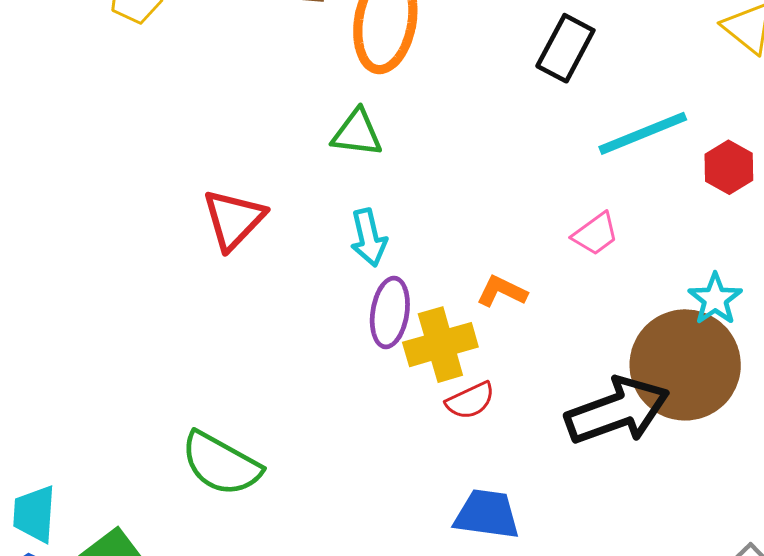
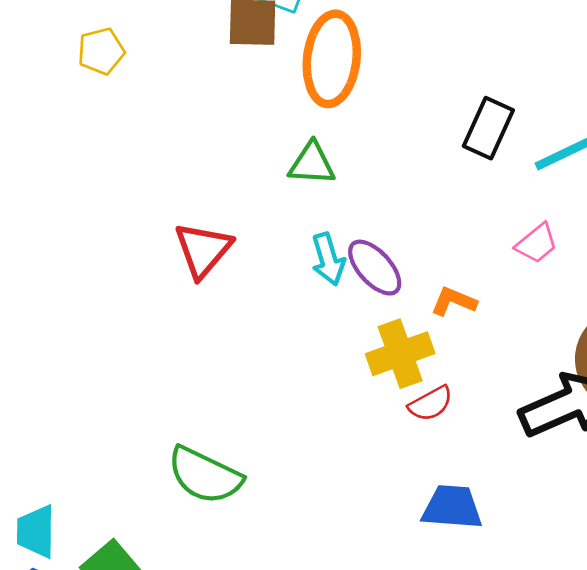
black rectangle: (565, 48) -> (488, 128), moved
purple ellipse: (390, 312) -> (375, 268), moved, turned -48

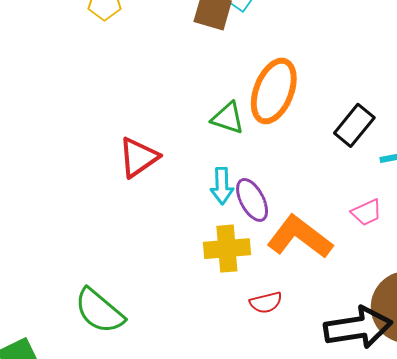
orange ellipse: (332, 59) -> (274, 91), moved
orange L-shape: (454, 301) -> (300, 237), size x2.0
yellow cross: (400, 354) -> (227, 249), moved

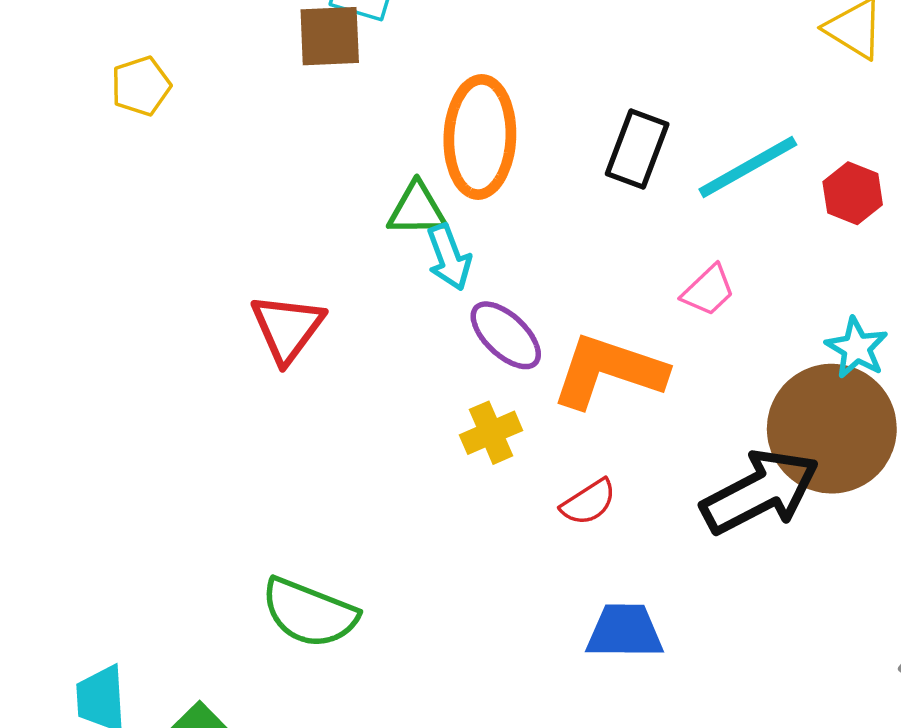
cyan arrow: (222, 186) -> (449, 257), moved
yellow cross: (227, 249) -> (491, 433), size x0.7

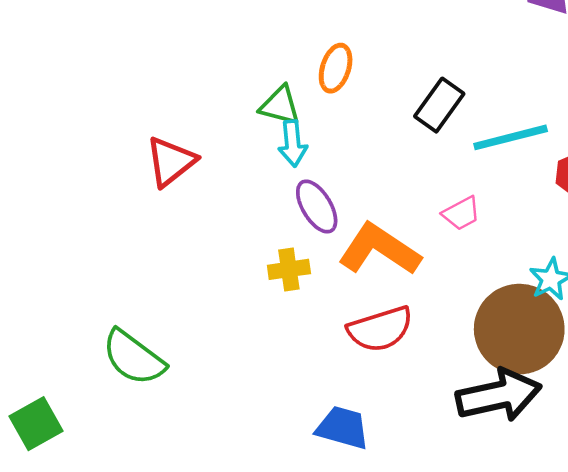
orange ellipse: (480, 137) -> (336, 68), size x0.6
black arrow: (760, 492) -> (499, 395), moved
red semicircle: (588, 502) -> (380, 329), moved, size x1.6

